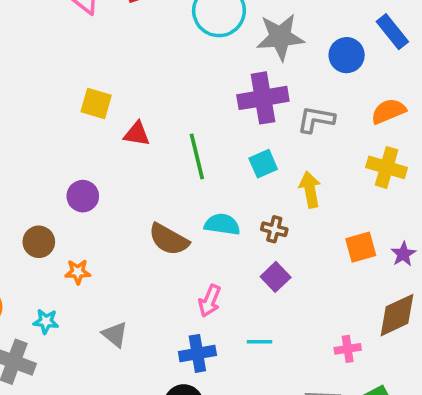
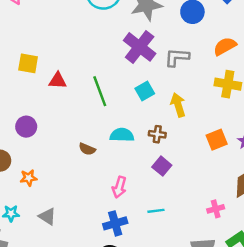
purple cross: (263, 98) -> (140, 47), turned -36
brown semicircle: (169, 239) -> (87, 149), size x0.6
gray triangle: (115, 334) -> (47, 216), moved

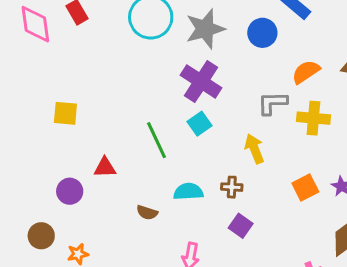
gray L-shape: (177, 57) -> (272, 103), moved
red triangle: (58, 81) -> (105, 167), moved
cyan square: (145, 91) -> (199, 124), moved

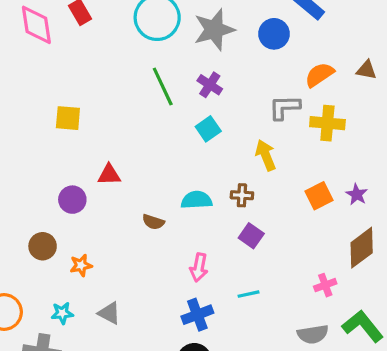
purple cross: (201, 82) -> (210, 85), size x0.6
green line: (157, 140) -> (163, 86), moved

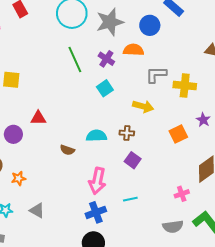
orange semicircle: (319, 75) -> (133, 50), moved, turned 36
yellow arrow: (266, 155) -> (143, 106), turned 126
purple star: (357, 194) -> (203, 120), moved
pink arrow: (199, 267) -> (97, 181), size x1.4

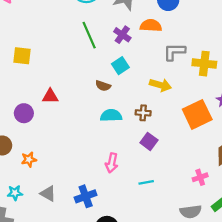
orange square: (178, 134) -> (197, 114), size x1.5
brown semicircle: (67, 150) -> (103, 86), moved
pink arrow: (97, 181) -> (112, 163), size x0.7
blue cross: (96, 212) -> (86, 196), moved

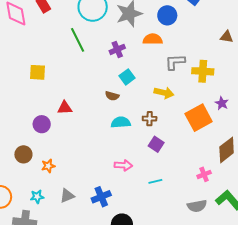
green line: (89, 35) -> (78, 40), moved
purple cross: (122, 35) -> (117, 49), moved, turned 35
pink arrow: (112, 163) -> (123, 165), turned -96
gray triangle: (48, 193) -> (67, 196), turned -49

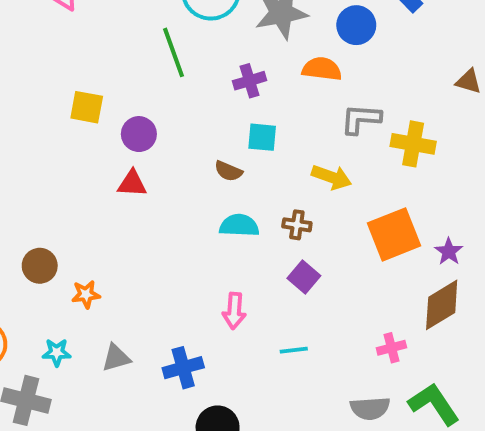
cyan square: (127, 77) -> (262, 137), turned 35
purple star: (222, 103) -> (449, 252), moved
purple circle: (42, 124) -> (139, 134), moved
pink arrow: (123, 165) -> (234, 311), turned 84

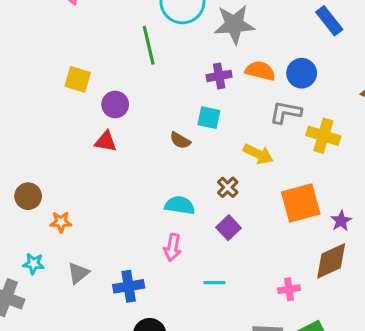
blue circle: (356, 25) -> (302, 73), moved
purple cross: (249, 81) -> (219, 76), moved
cyan semicircle: (239, 225) -> (180, 205), moved
brown cross: (297, 225) -> (228, 187), turned 30
gray triangle: (116, 358) -> (78, 273), turned -30

